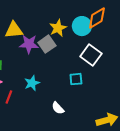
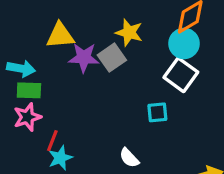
cyan circle: (82, 26) -> (184, 43), moved
yellow star: (58, 28) -> (129, 32), turned -30
cyan star: (32, 83) -> (60, 158), moved

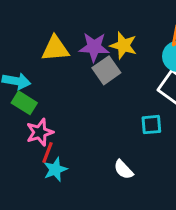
purple star: (84, 58) -> (94, 47), moved
green rectangle: (29, 90) -> (24, 103), turned 30
pink star: (27, 117) -> (40, 132), moved

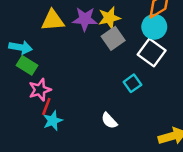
yellow star: (123, 45) -> (109, 18), turned -30
gray square: (106, 70) -> (113, 38), moved
cyan square: (151, 125) -> (132, 83), turned -30

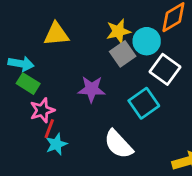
purple star: (85, 19) -> (92, 89), moved
cyan circle: (154, 27) -> (147, 41), moved
cyan square: (132, 83) -> (144, 103), size x1.5
white semicircle: (109, 121) -> (118, 144), size x1.6

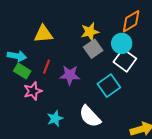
cyan circle: (147, 41) -> (122, 43), moved
red line: (49, 129) -> (47, 67), moved
cyan star: (56, 144) -> (55, 119), moved

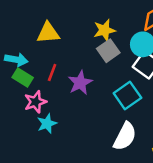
purple star: (70, 75) -> (80, 83), turned -30
white semicircle: (90, 116) -> (125, 136), moved, turned -110
cyan star: (55, 119) -> (47, 124), moved

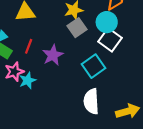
cyan star: (47, 124) -> (27, 80), moved
white semicircle: (125, 136) -> (91, 101), turned 150

